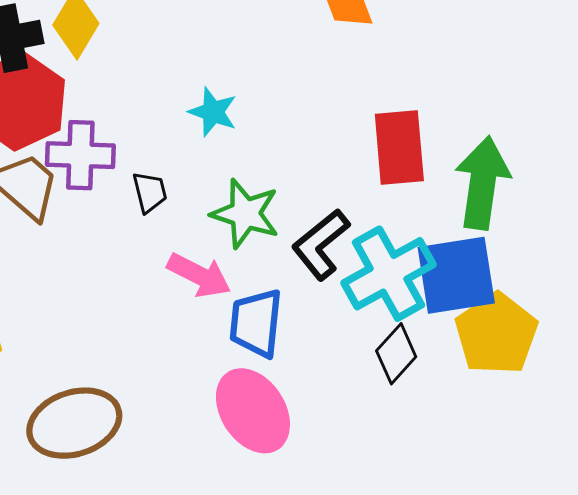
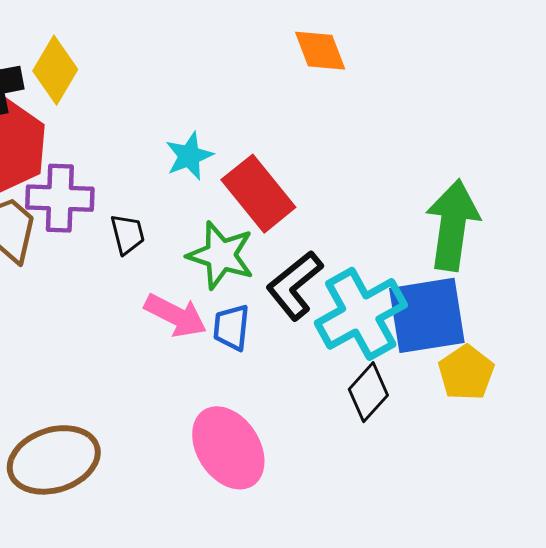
cyan star: (213, 112) -> (189, 156), turned 30
red rectangle: (399, 147) -> (258, 194), moved, turned -34
blue trapezoid: (256, 323) -> (231, 327), moved, size x0.7
yellow pentagon: (496, 334) -> (466, 373), size x0.7

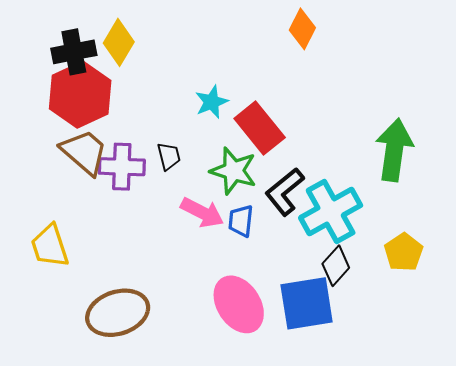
orange diamond: (320, 51) -> (302, 29), turned 48
purple cross: (60, 198) -> (122, 167), moved
blue square: (427, 315) -> (307, 303), moved

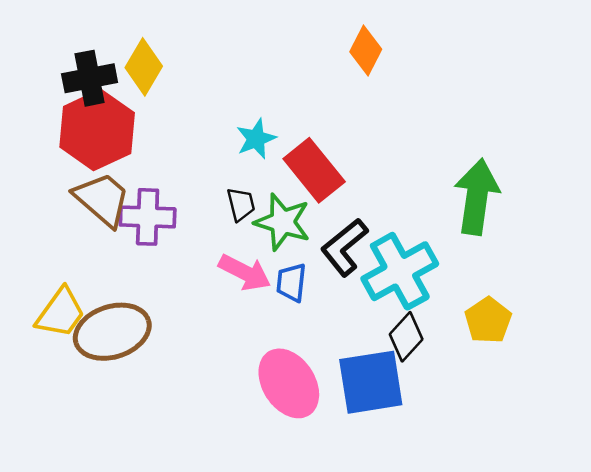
black trapezoid: (169, 156) -> (241, 204), moved
yellow trapezoid: (50, 246) -> (61, 313), turned -126
brown ellipse: (118, 313) -> (112, 332), moved

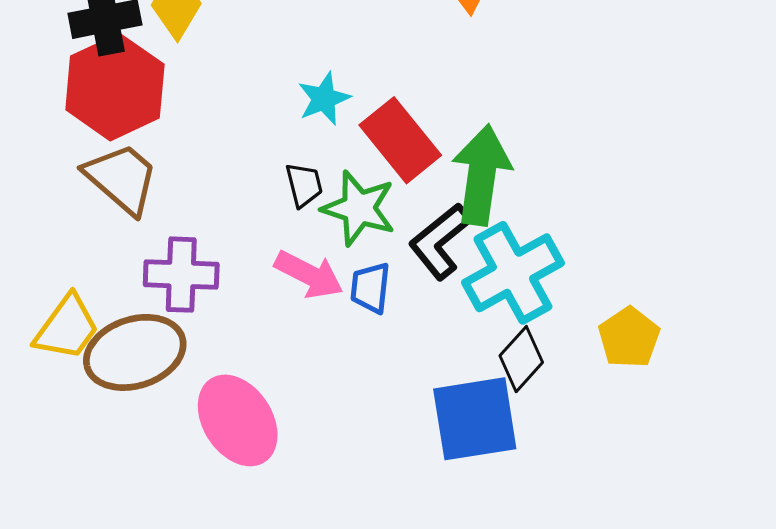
green arrow: (477, 197) -> (481, 175), moved
purple cross: (148, 217) -> (181, 275), moved
pink ellipse: (289, 383) -> (238, 420), moved

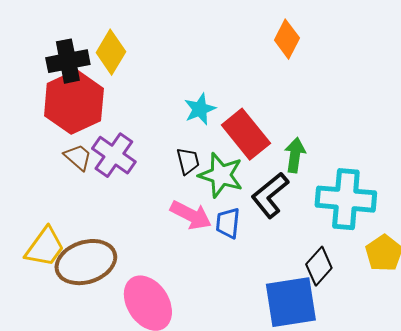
green arrow: (481, 175) -> (295, 155), size x0.6
brown trapezoid: (122, 178) -> (78, 157), size x0.6
cyan cross: (513, 273) -> (346, 199), moved, turned 34
purple cross: (181, 275) -> (114, 155), moved, turned 33

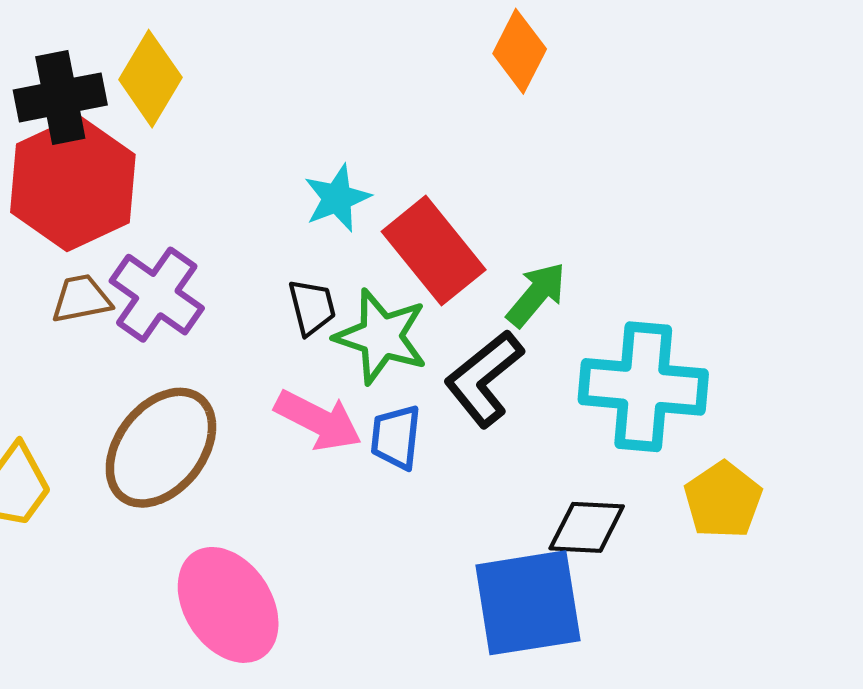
green arrow: (295, 155) -> (536, 295), turned 32
brown trapezoid: (78, 157) -> (81, 299), turned -52
brown ellipse: (86, 262) -> (161, 448), moved, turned -34
black diamond: (319, 266) -> (587, 527), turned 51

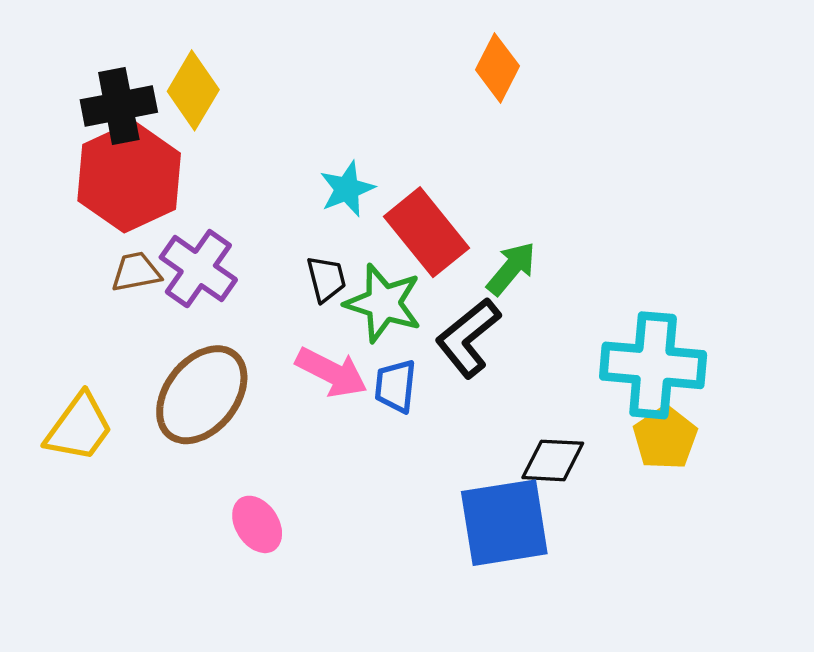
cyan cross: (643, 387) -> (653, 365), moved
pink ellipse: (228, 605) -> (257, 524), size x0.6

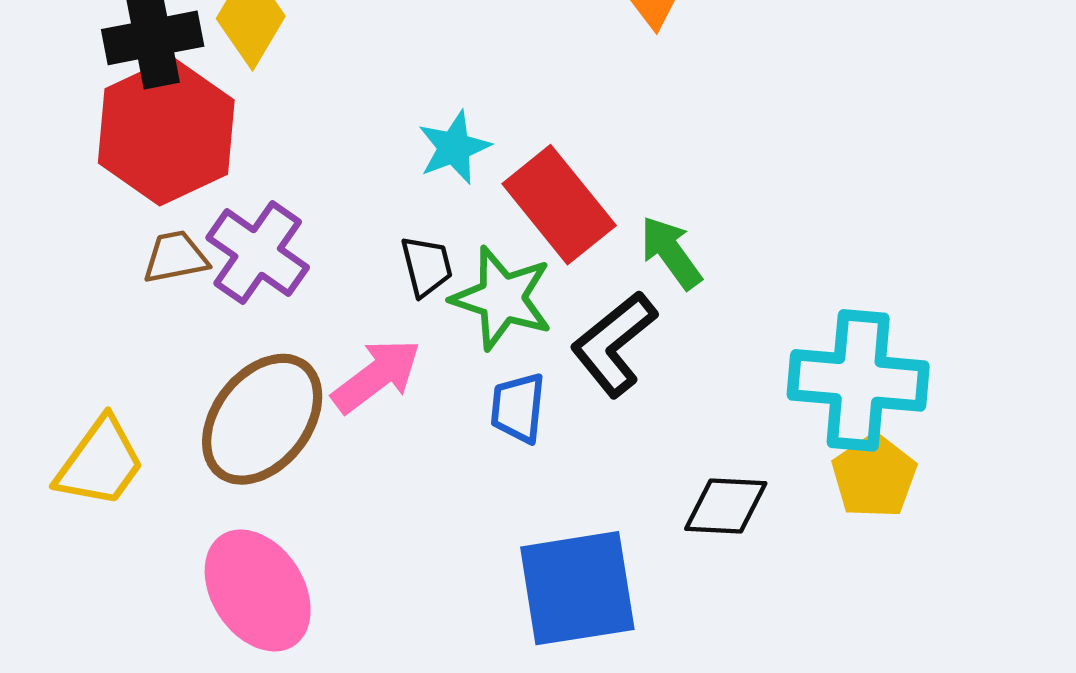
green arrow: (511, 269) -> (671, 253), turned -76
pink arrow: (331, 372) -> (376, 376), moved, turned -64
blue square: (504, 523) -> (577, 588), moved
pink ellipse: (257, 524) -> (258, 590), moved, size x1.6

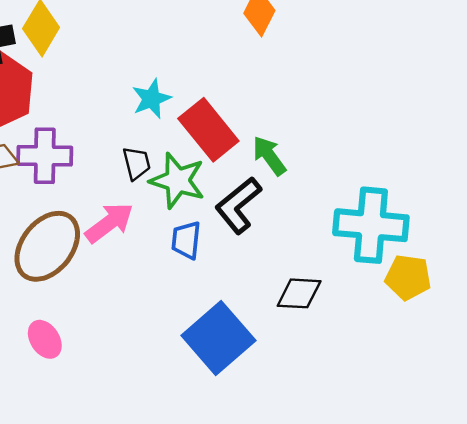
purple cross: (258, 253) -> (45, 156), turned -34
yellow pentagon: (874, 476) -> (408, 277), moved, turned -30
blue square: (577, 588) -> (218, 338), turned -32
pink ellipse: (258, 590) -> (45, 339), size x0.6

